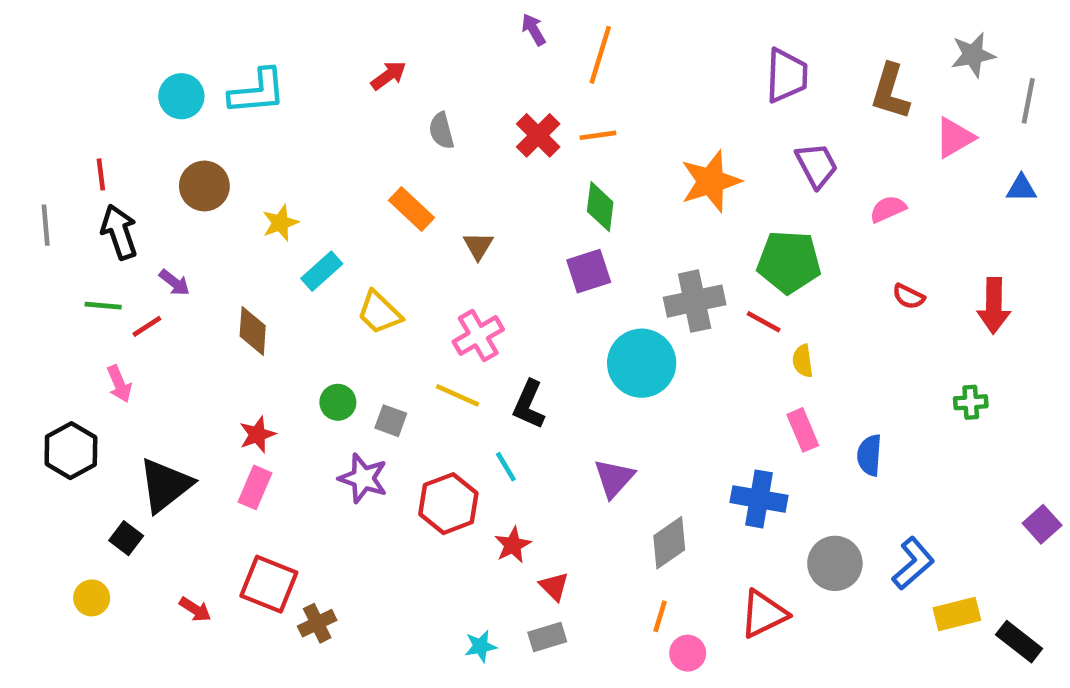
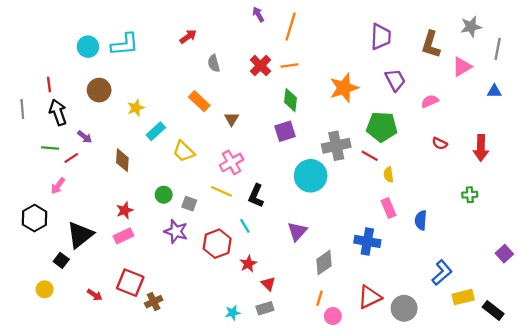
pink arrow: (119, 384) -> (58, 186), turned 60
pink rectangle: (255, 487) -> (124, 236), turned 42
gray circle: (835, 563) -> (404, 308), moved

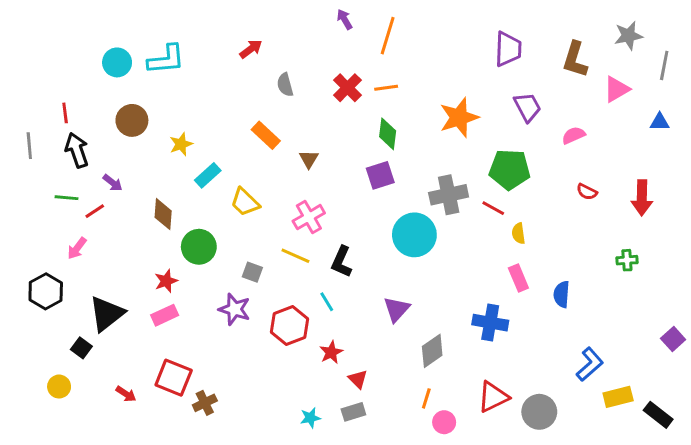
green circle: (164, 195) -> (199, 247), moved, size x1.5

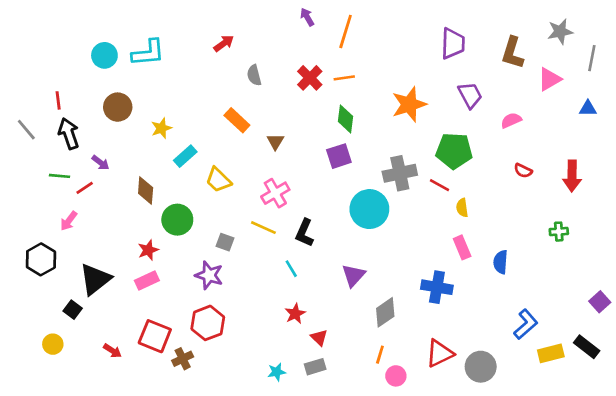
gray line: (29, 146) -> (26, 130), turned -35
red hexagon: (290, 326) -> (208, 323), moved
black rectangle: (658, 415) -> (587, 347), moved

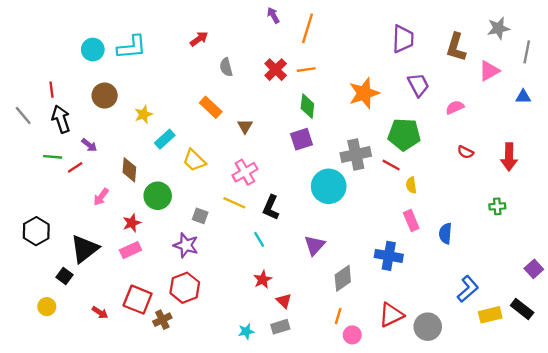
pink arrow: (69, 221) -> (101, 197), moved

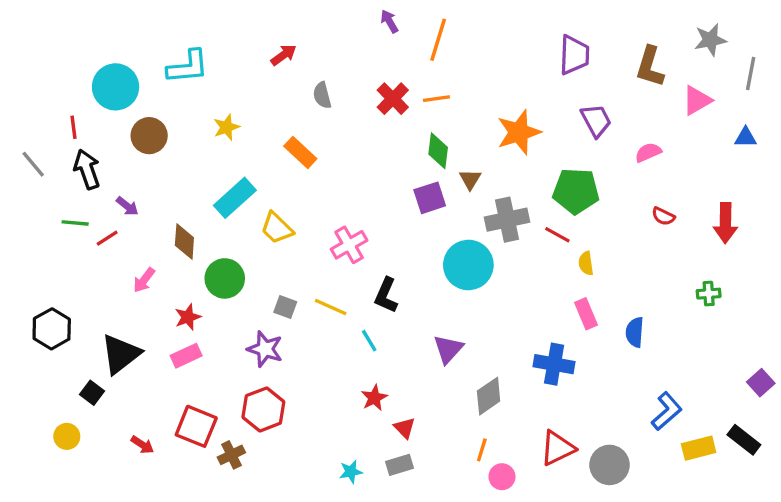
cyan circle: (93, 50) -> (116, 87), moved, size x1.4
yellow star: (143, 114) -> (226, 127), moved
brown triangle: (245, 126) -> (470, 179), moved
cyan rectangle: (165, 139) -> (235, 198), size x1.4
yellow line: (234, 203) -> (331, 307), moved

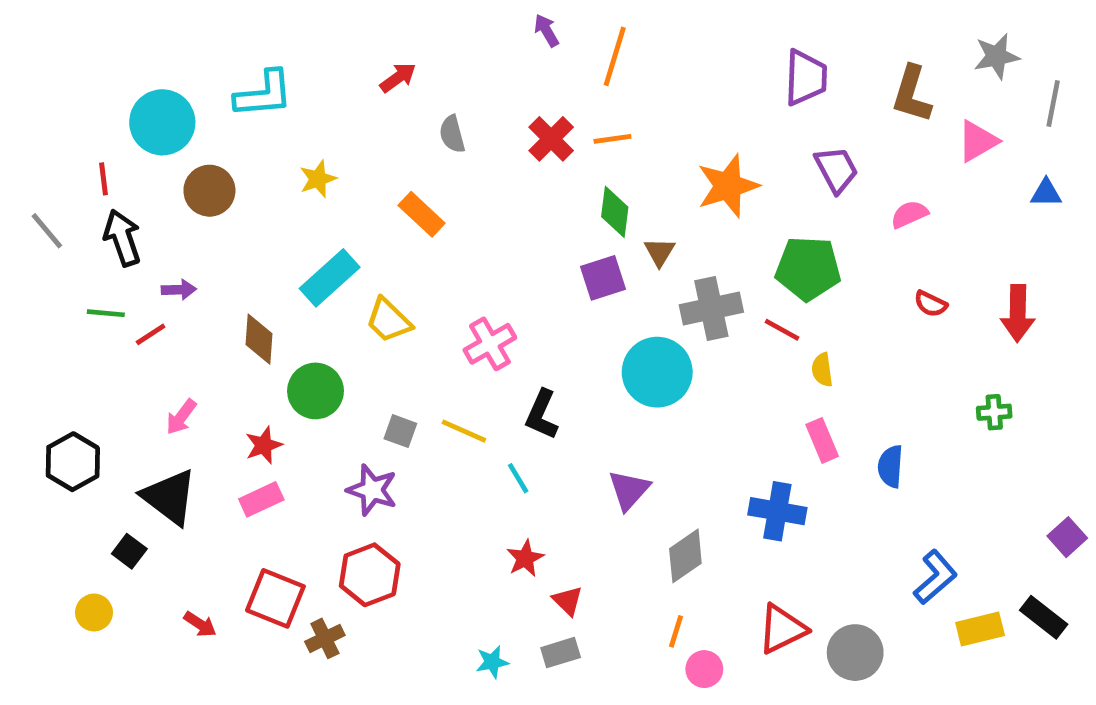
purple arrow: (127, 206) -> (179, 290), turned -40
pink arrow: (144, 280) -> (181, 417), moved
black triangle: (121, 354) -> (169, 497), turned -45

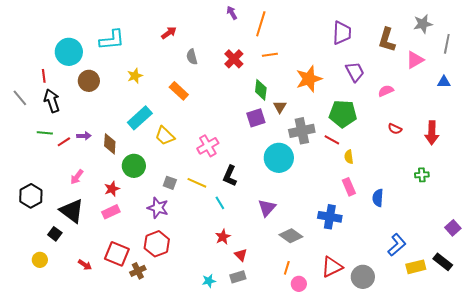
orange line: (612, 139) -> (270, 55), moved
purple arrow: (179, 290) -> (84, 136), moved
gray diamond: (685, 556) -> (291, 236), turned 70

